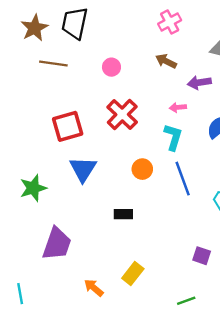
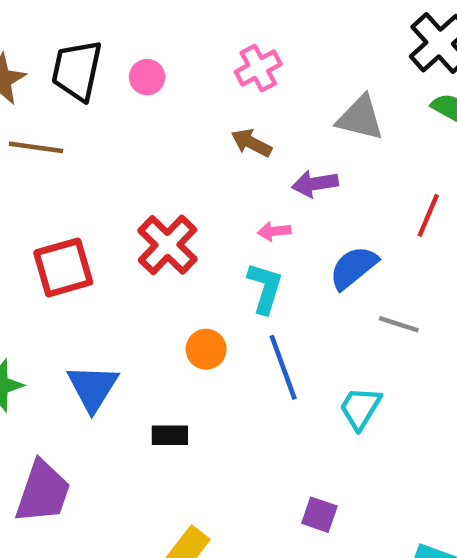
pink circle: (111, 67) -> (147, 77), moved
blue triangle: (83, 169) -> (93, 388), moved

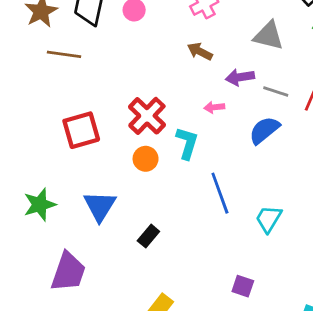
cyan L-shape: (265, 288) -> (187, 143), moved
gray line: (399, 324) -> (276, 92), moved
orange circle: (206, 349) -> (146, 159), moved
black rectangle: (170, 435) -> (148, 236), turned -50

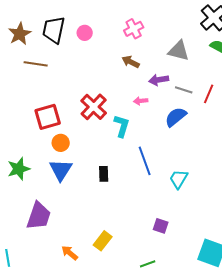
orange circle: (146, 159) -> (61, 143), moved
black rectangle: (148, 236) -> (104, 174), moved, turned -42

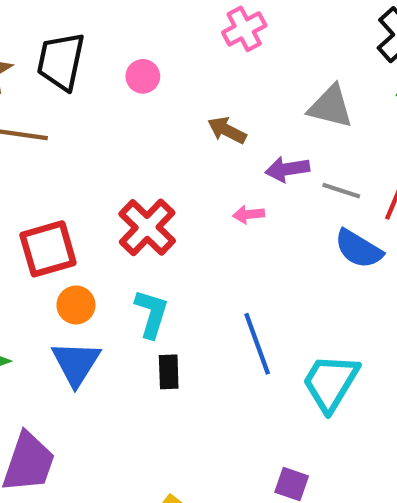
pink cross: (134, 29) -> (244, 29), moved
pink circle: (85, 33) -> (143, 76), moved
blue semicircle: (176, 117) -> (359, 249), moved, turned -110
cyan L-shape: (122, 126) -> (151, 314), moved
cyan trapezoid: (179, 179) -> (330, 383), size x1.4

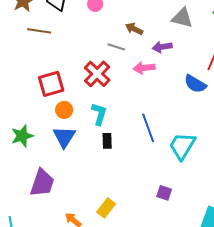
gray line: (341, 191) -> (116, 47), moved
pink arrow: (249, 214) -> (144, 68), size x1.5

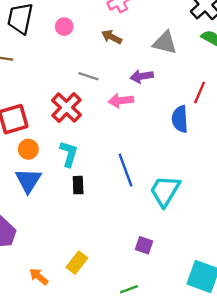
brown arrow: (134, 29) -> (112, 37), moved
blue semicircle: (195, 84) -> (180, 119), turned 55

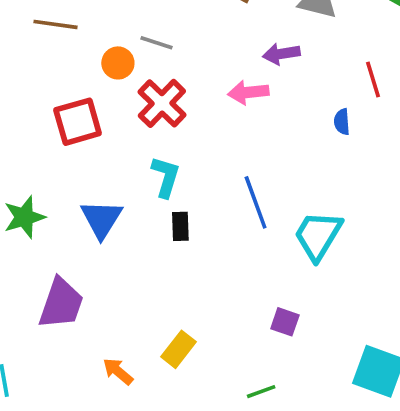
gray line: (88, 76) -> (156, 43), moved
red line: (200, 92) -> (373, 79), turned -40
blue semicircle: (180, 119) -> (342, 122), size x0.6
orange circle: (28, 149) -> (118, 63), moved

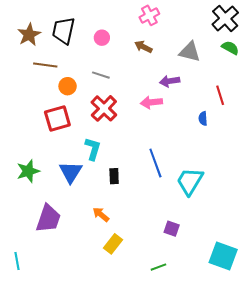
orange circle: (118, 63) -> (68, 86), moved
cyan L-shape: (166, 177) -> (93, 149), moved
orange arrow: (118, 371) -> (101, 215), moved

